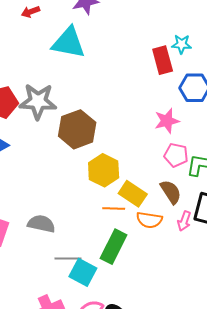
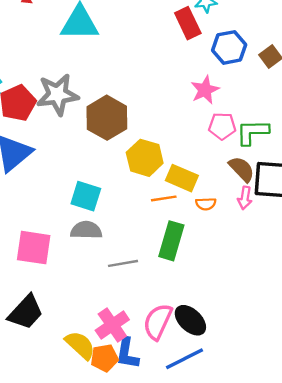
brown semicircle: (171, 192) -> (242, 169), moved
orange semicircle: (149, 220) -> (206, 204), size x0.7
cyan square: (83, 272) -> (86, 196), moved

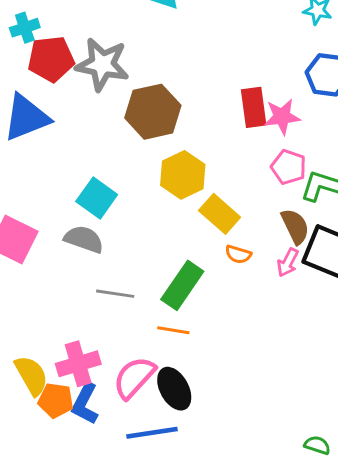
red rectangle: (188, 23) -> (254, 107), moved
orange line: (164, 198) -> (173, 330), moved

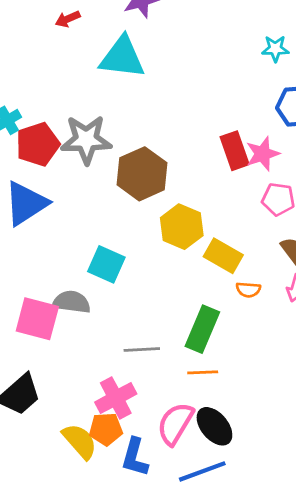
gray semicircle: (84, 239) -> (72, 302), moved
pink cross: (78, 364) -> (116, 398), moved
orange pentagon: (56, 400) -> (106, 429), moved

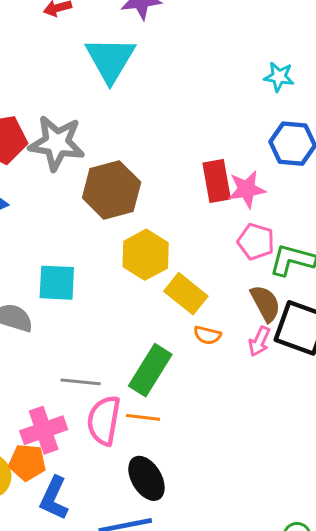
cyan triangle: (122, 57) -> (110, 59), turned 45
cyan square: (106, 264) -> (57, 283), turned -30
pink semicircle: (175, 424) -> (104, 420), moved, turned -30

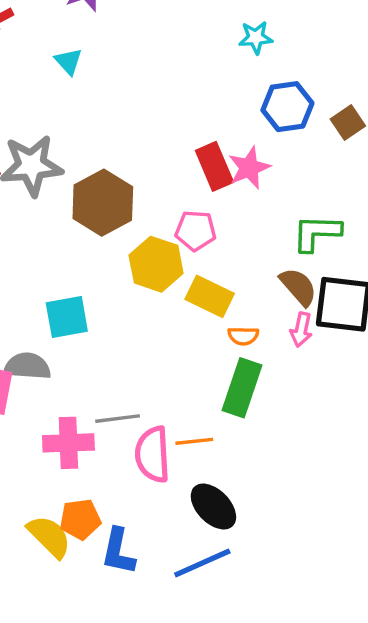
cyan triangle: (110, 59) -> (68, 61), size x0.5
pink pentagon: (256, 242) -> (196, 231), moved
green rectangle: (150, 370) -> (242, 388), moved
pink cross: (44, 430) -> (68, 443), moved, turned 30

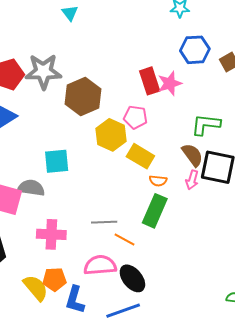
gray line: (118, 419) -> (104, 222), moved
orange line: (194, 441) -> (125, 240), turned 30
pink semicircle: (153, 454) -> (100, 265), moved, turned 84

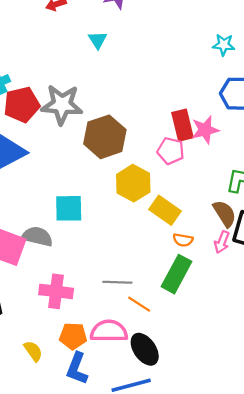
pink pentagon: (136, 117) -> (171, 151), moved
orange pentagon: (54, 279) -> (73, 336), moved
yellow semicircle: (36, 288) -> (33, 351), size x0.7

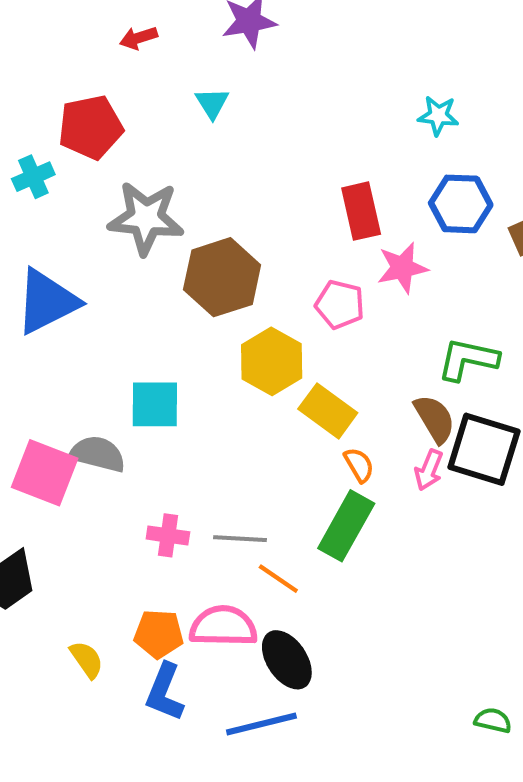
red pentagon: (22, 105) -> (91, 127), moved
red rectangle: (182, 125) -> (361, 211), moved
orange semicircle: (183, 240) -> (359, 465), turned -132
pink cross: (56, 291) -> (168, 535), moved, size x0.7

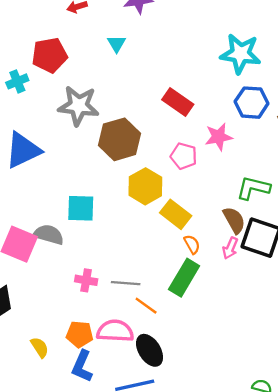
cyan star: (438, 116) -> (241, 54), size x1.8
red rectangle: (361, 211) -> (178, 102), moved, turned -44

